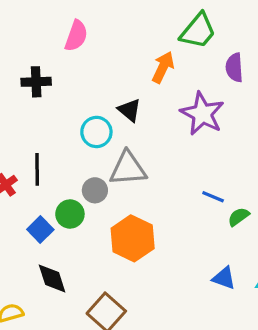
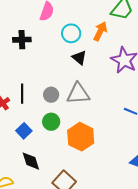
cyan circle: (96, 132) -> (71, 33), moved
gray circle: (95, 190) -> (51, 95), moved
green circle: (70, 214) -> (51, 122), moved

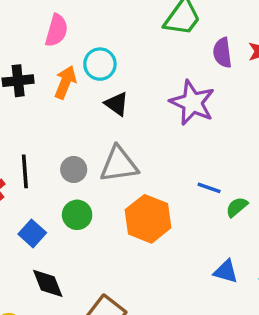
orange arrow: (100, 31) -> (65, 82), moved
orange hexagon: (81, 137) -> (148, 219), moved

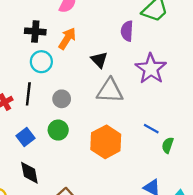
purple semicircle: (222, 53) -> (127, 31), moved
cyan circle: (100, 64) -> (41, 62), moved
gray triangle: (119, 164) -> (110, 91), moved
green semicircle: (237, 207) -> (168, 145), turned -42

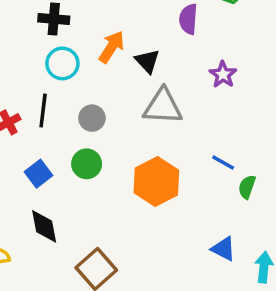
orange arrow: (67, 39) -> (112, 47), moved
purple star: (151, 69) -> (223, 75), size x0.6

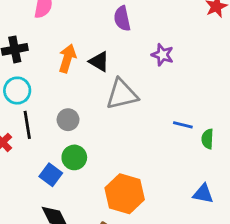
cyan circle: (62, 63) -> (17, 91), moved
blue square: (38, 174) -> (51, 175), moved
orange hexagon: (156, 182) -> (125, 194), moved

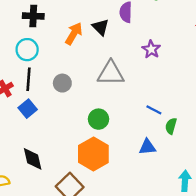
black triangle: (99, 61) -> (101, 27), moved
green circle: (74, 157) -> (98, 119), moved
blue square: (51, 175) -> (28, 109), moved
blue triangle: (203, 194) -> (147, 147), moved, turned -30

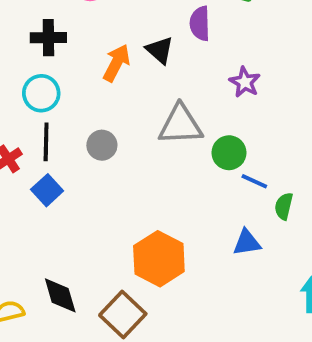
green circle: (98, 119) -> (229, 153), moved
black diamond: (33, 159) -> (60, 295), moved

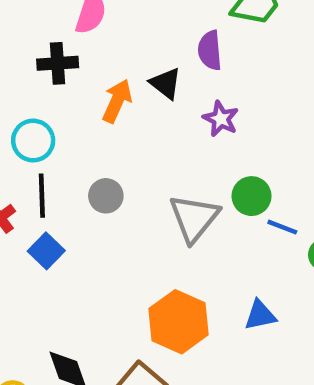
black cross: (48, 38) -> (58, 63), moved
purple star: (245, 82) -> (221, 119), moved
gray triangle: (180, 125) -> (194, 218), moved, turned -45
blue triangle: (247, 243) -> (260, 315), moved

